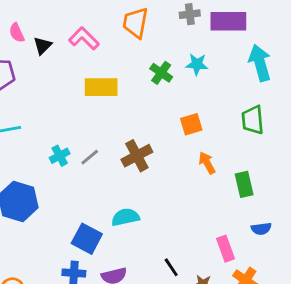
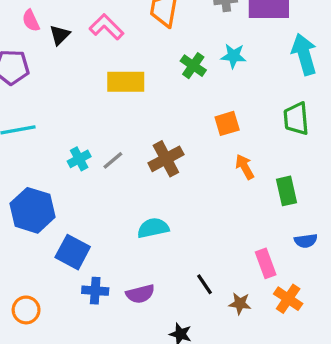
blue square: (87, 239) -> (73, 252), moved

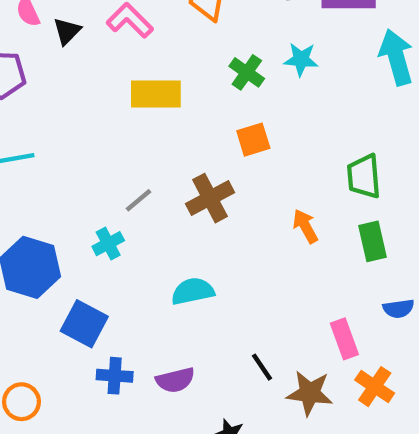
green trapezoid: (296, 119) -> (364, 176), moved
orange square: (227, 123) -> (253, 140), moved
cyan cross: (79, 159) -> (108, 244), moved
orange arrow: (245, 167) -> (305, 226), moved
brown star: (240, 304) -> (310, 393), size x1.5

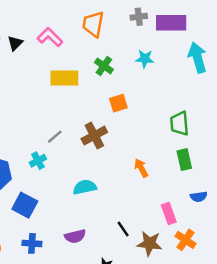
green cross: (247, 72) -> (104, 66), moved
orange arrow: (305, 226) -> (141, 168), moved
blue cross: (115, 376) -> (32, 243), moved

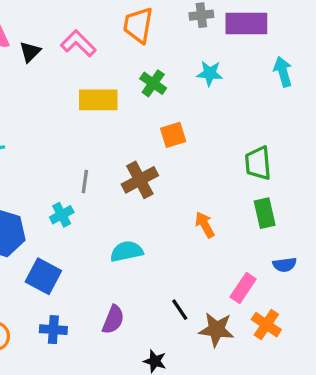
cyan arrow: (197, 58) -> (283, 72), size x0.7
gray line: (55, 137) -> (85, 181), turned -42
pink rectangle: (169, 213) -> (243, 288), turned 54
purple semicircle: (75, 236) -> (113, 320), turned -54

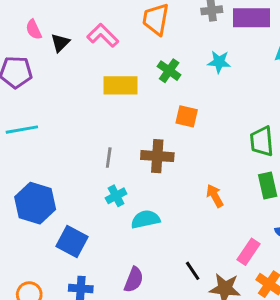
orange square: (173, 135) -> (187, 116), turned 30
brown cross: (140, 180) -> (157, 156), turned 32
cyan cross: (62, 215) -> (116, 196), moved

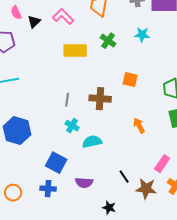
orange square: (187, 116) -> (130, 80), moved
cyan cross: (116, 196) -> (72, 126), turned -32
blue square: (72, 241) -> (56, 163), moved
purple semicircle: (134, 280) -> (84, 183), turned 72

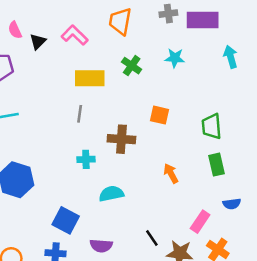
gray line: (67, 100) -> (80, 114), moved
cyan cross: (72, 126) -> (86, 159), moved, turned -32

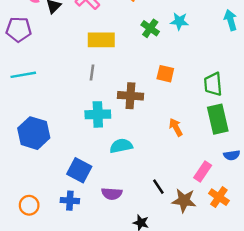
green cross: (132, 66) -> (150, 28), moved
cyan cross: (86, 159) -> (98, 114), size x1.5
green rectangle: (217, 165) -> (218, 119), size x1.4

